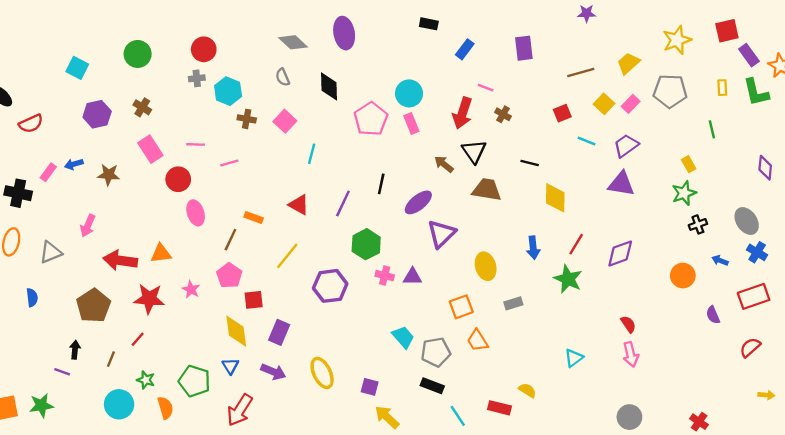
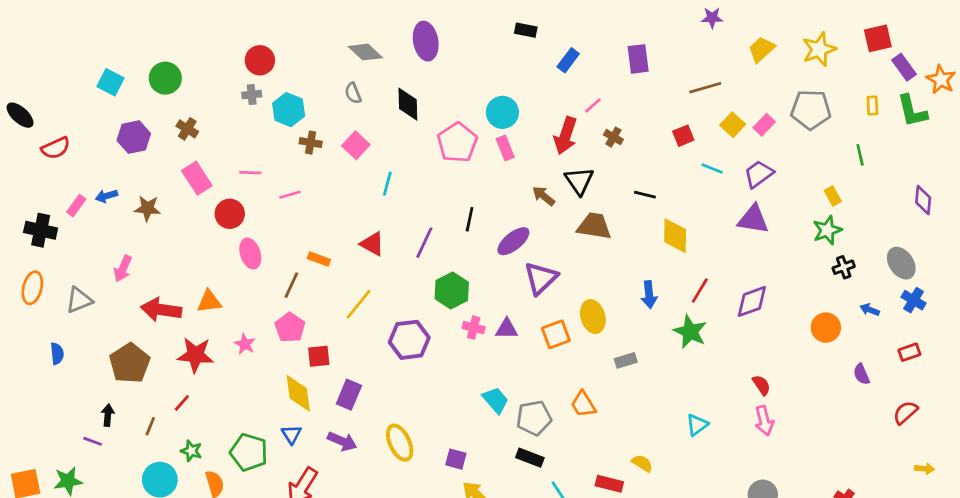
green circle: (138, 54) -> (165, 78), moved
yellow trapezoid: (628, 63) -> (761, 49), moved
pink line: (486, 88) -> (593, 106), turned -63
red rectangle: (754, 296) -> (909, 352), size x0.6
orange square: (461, 307) -> (556, 334), moved

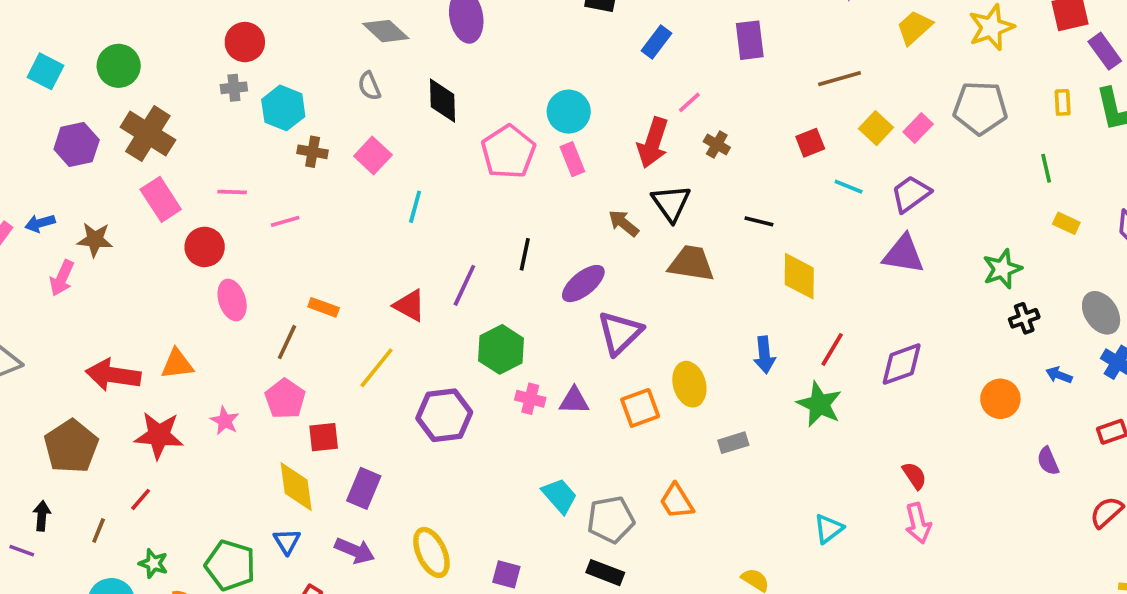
brown cross: (187, 129) -> (148, 134), size x1.8
yellow rectangle: (833, 196) -> (1066, 223), moved, turned -36
red triangle: (372, 244) -> (410, 305), moved
pink arrow: (123, 269) -> (62, 278), moved

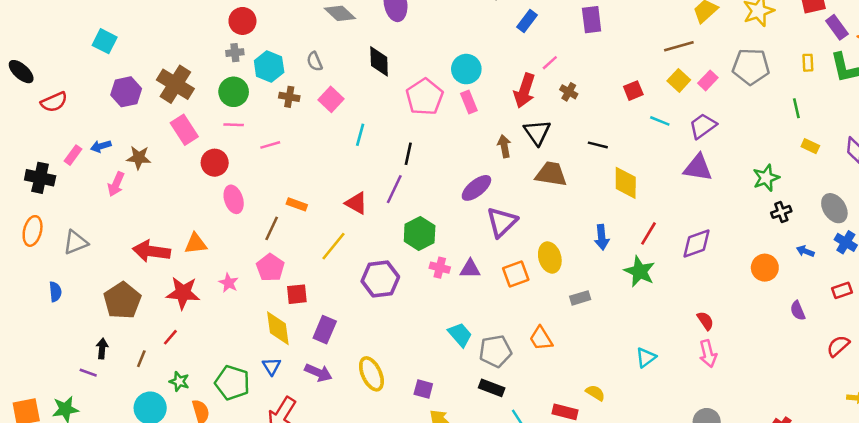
green circle: (119, 66) -> (234, 92), moved
brown line: (839, 79) -> (679, 46), moved
gray semicircle: (369, 86) -> (315, 61), moved
brown arrow: (624, 223) -> (504, 146), turned 40
black line: (525, 254) -> (408, 154), moved

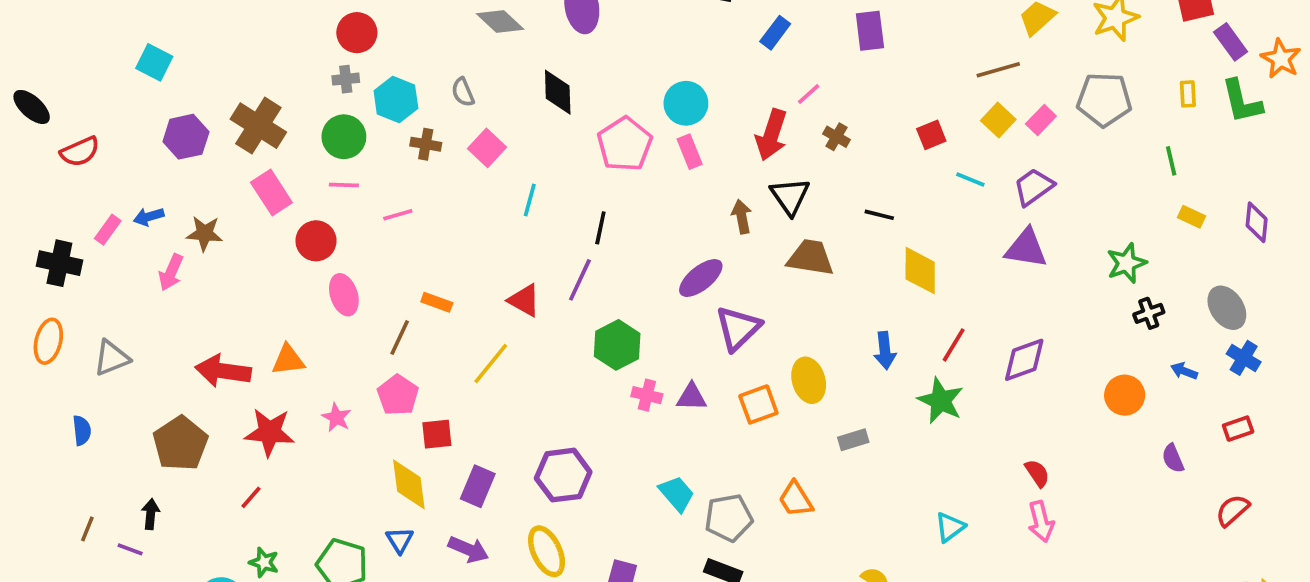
purple hexagon: (380, 279) -> (563, 475), moved
brown line: (141, 359) -> (87, 529), moved

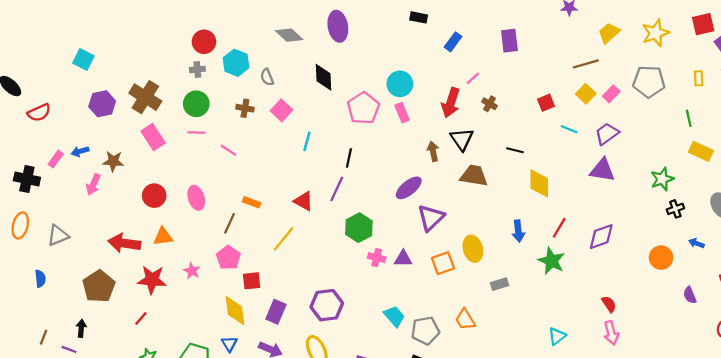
cyan hexagon: (396, 100) -> (236, 63), moved
pink line: (398, 215) -> (228, 150), turned 49
yellow rectangle: (1192, 217) -> (701, 151), size x1.5
red circle: (316, 241) -> (154, 196), moved

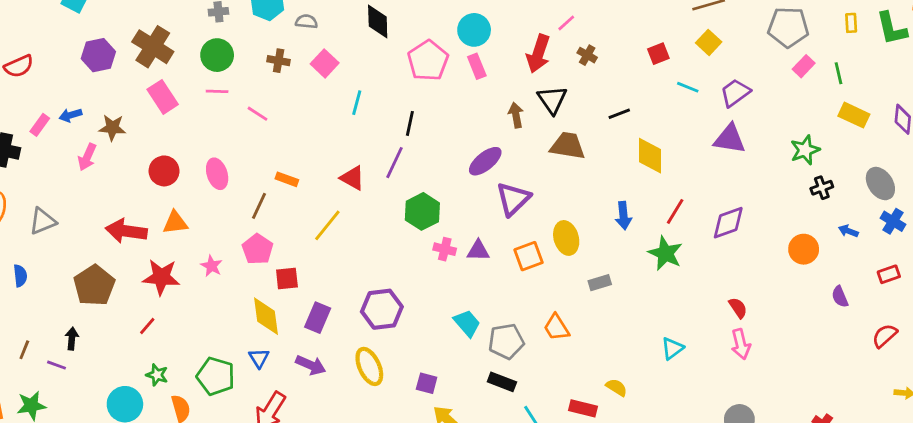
gray semicircle: (267, 77) -> (306, 22), turned 119
pink rectangle: (611, 94) -> (804, 66), moved
black line: (515, 150) -> (619, 114), turned -35

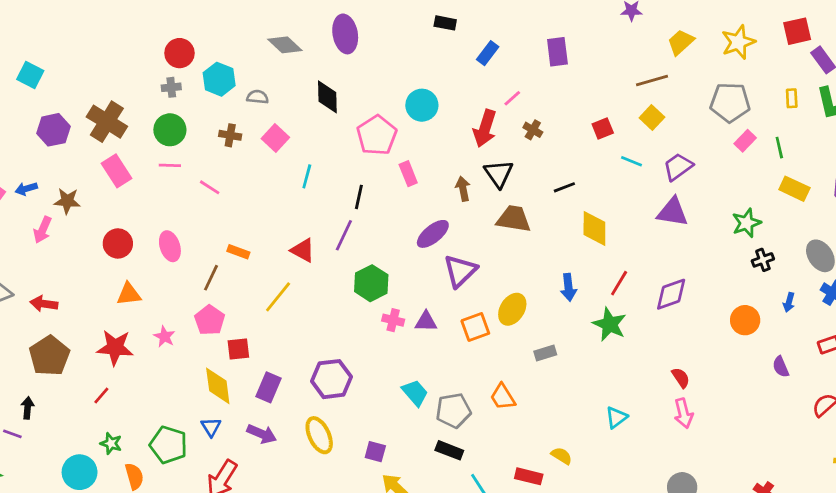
pink rectangle: (477, 66) -> (408, 174), moved
red arrow: (126, 231) -> (44, 304), moved, size x0.7
blue arrow: (848, 231) -> (789, 302), turned -96
yellow ellipse: (566, 238) -> (512, 309), turned 48

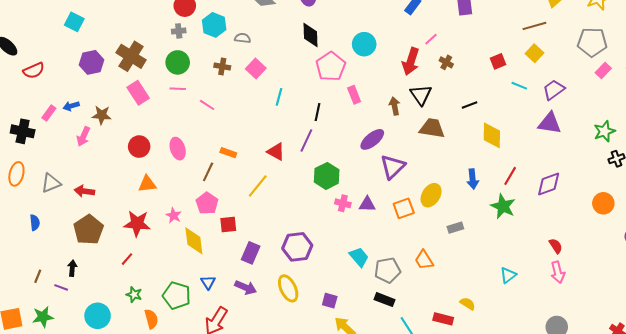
black diamond: (327, 97) -> (310, 35), moved
yellow diamond: (218, 386) -> (194, 241), moved
cyan circle: (80, 472) -> (98, 316), moved

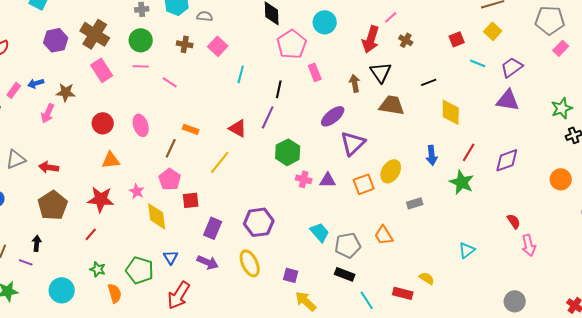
pink arrow: (558, 272) -> (529, 245), moved

